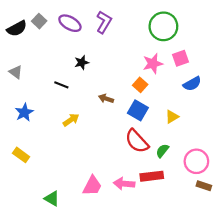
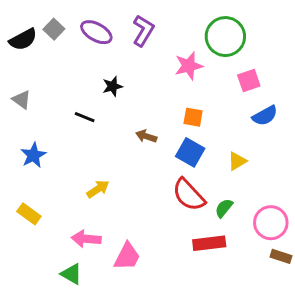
pink star: (153, 64) -> (189, 66), moved
orange square: (140, 85) -> (193, 117), turned -32
yellow arrow: (71, 120) -> (98, 189), moved
pink arrow: (124, 184) -> (86, 239), moved

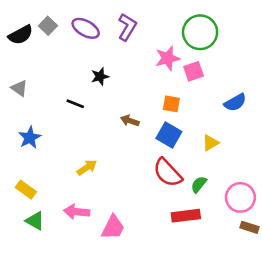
pink square: (249, 81) -> (194, 71), moved
green triangle: (71, 274) -> (35, 221), moved

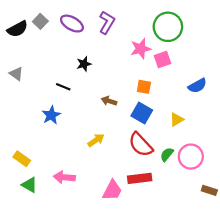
blue star: (30, 138) -> (51, 115), moved
yellow arrow: (87, 168) -> (96, 140), moved
pink circle: (240, 197) -> (191, 157), moved
red rectangle: (186, 216) -> (140, 178), moved
pink trapezoid: (113, 227) -> (112, 190), moved

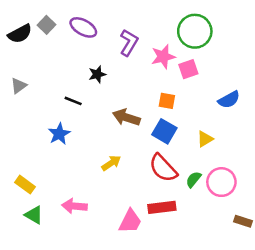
purple L-shape: (107, 22) -> (129, 43), moved
gray triangle: (16, 74) -> (19, 86), turned 48
brown arrow: (109, 101) -> (126, 117), size x1.5

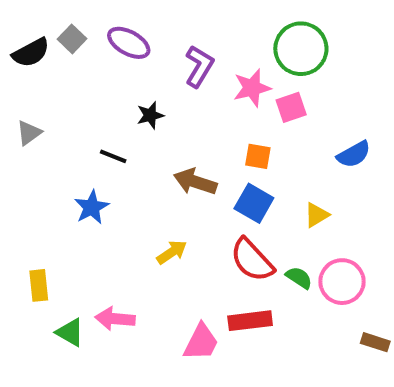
green semicircle: (194, 179) -> (299, 278), turned 84
yellow rectangle: (25, 185) -> (39, 285), turned 48
green triangle: (34, 215) -> (70, 332), moved

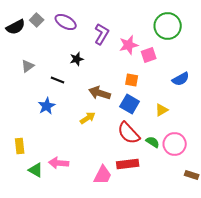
green circle: (301, 49) -> (168, 26), moved
gray triangle: (29, 133) -> (28, 66), moved
yellow arrow: (172, 252) -> (88, 118), moved

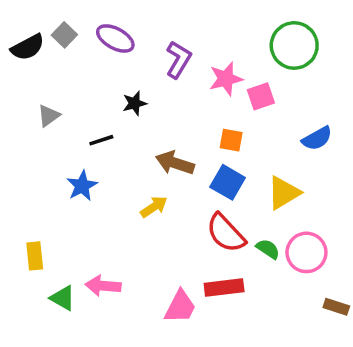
black line: (58, 80) -> (101, 140), turned -40
yellow triangle: (162, 110) -> (284, 193), size x1.5

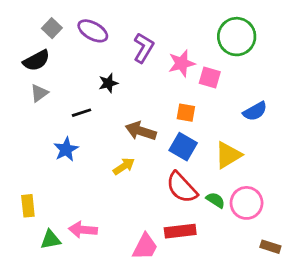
black semicircle: (28, 47) -> (36, 61), moved
pink square: (261, 96) -> (210, 77), turned 35
green triangle: (63, 298) -> (50, 240), turned -40

